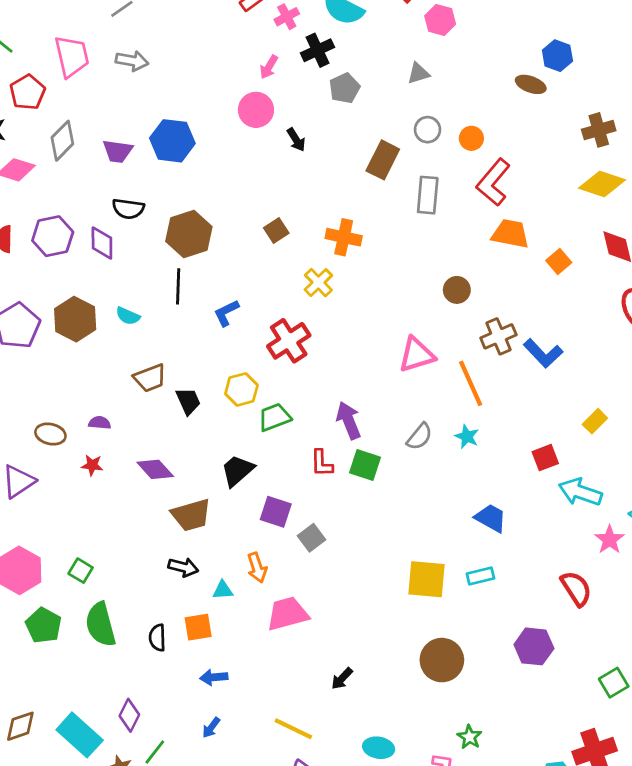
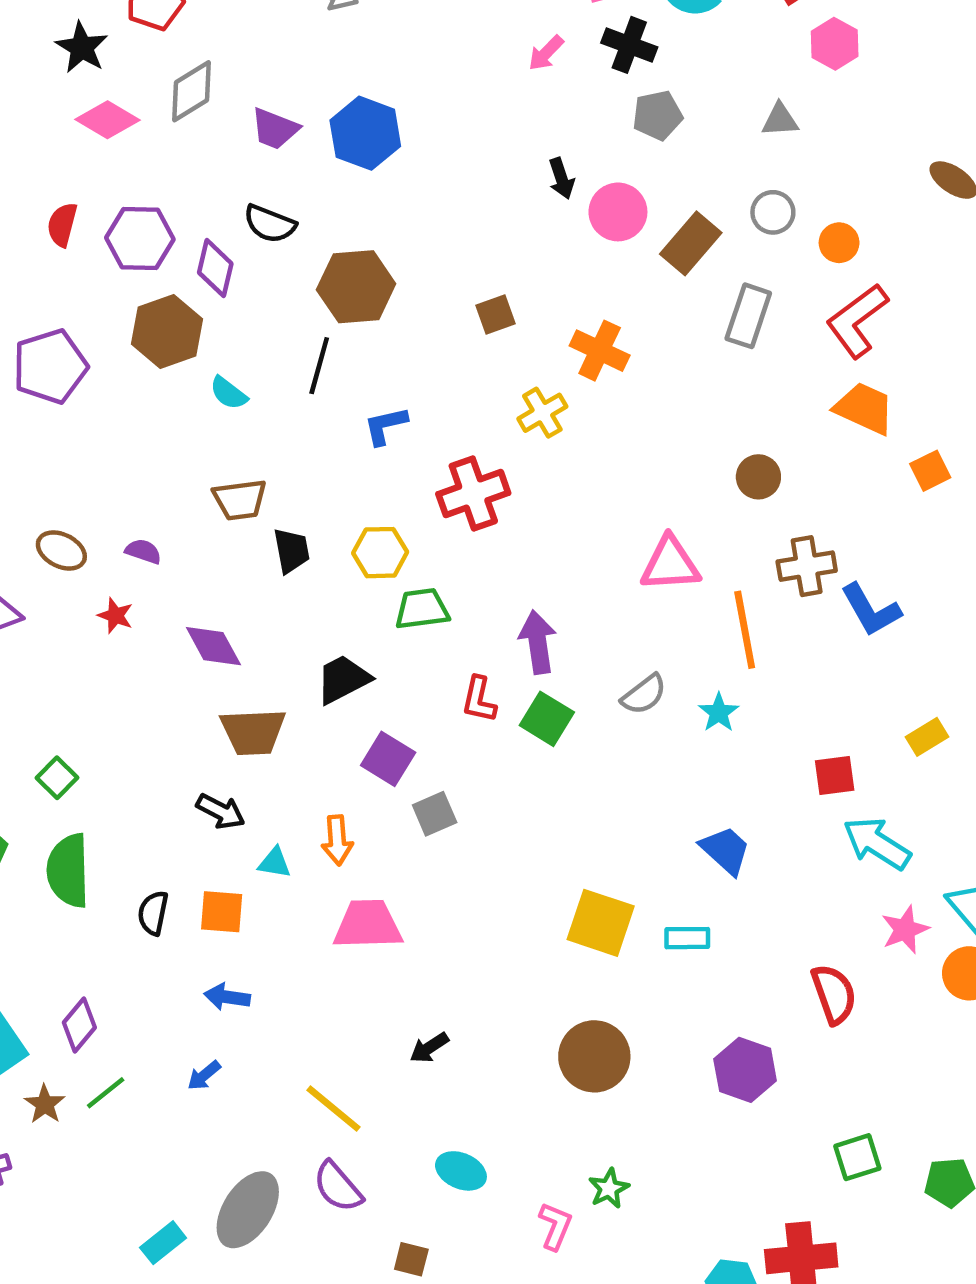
black cross: (318, 50) -> (629, 45), turned 32
pink circle: (256, 110) -> (618, 212), moved
brown hexagon: (75, 319) -> (167, 331), moved

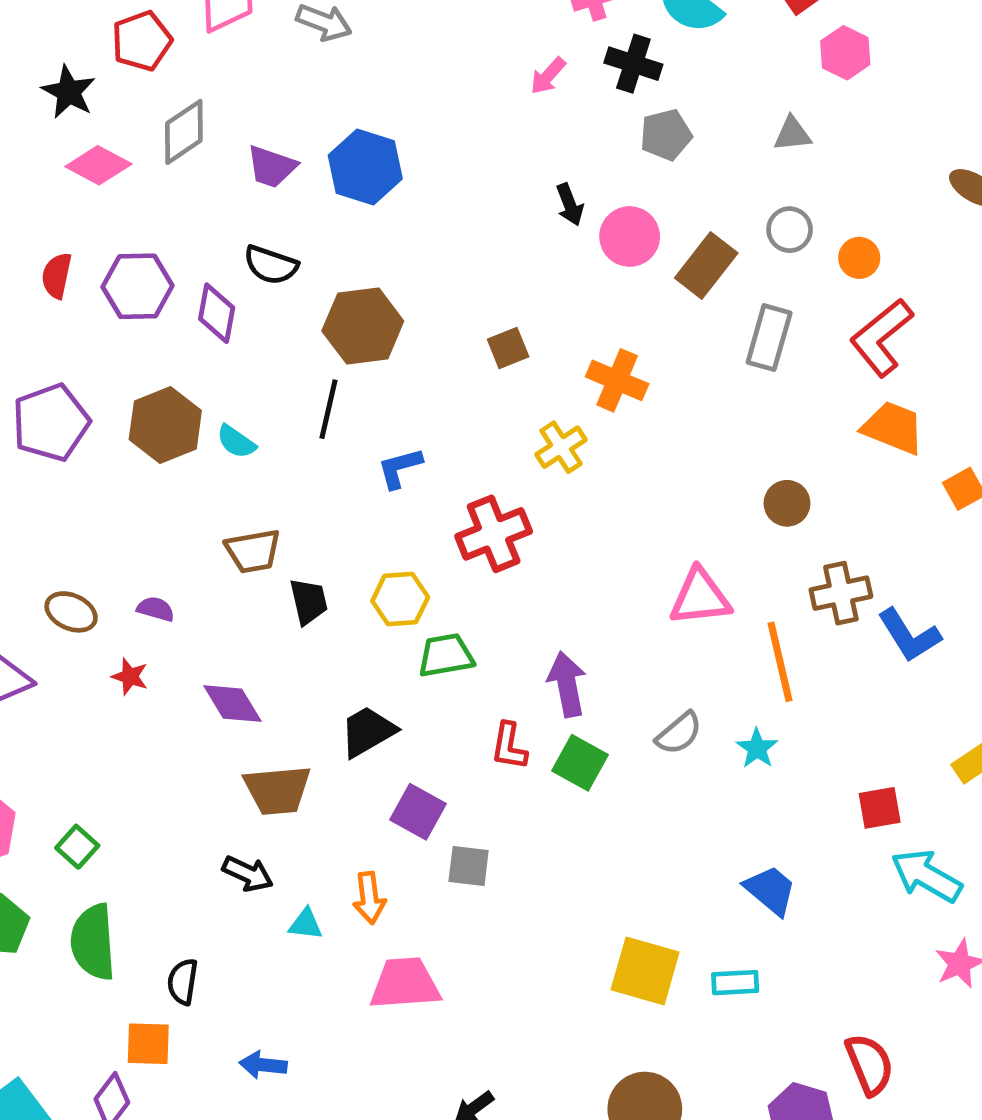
brown hexagon: (167, 331) -> (165, 425), moved
gray square: (435, 814) -> (469, 866), turned 33
orange square: (222, 912) -> (148, 1044), moved
red semicircle: (834, 994) -> (870, 1064), moved

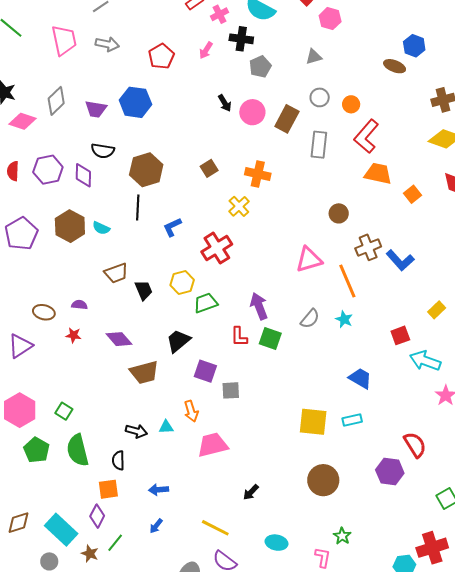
red pentagon: (142, 41) -> (161, 56), moved
black arrow: (248, 874) -> (136, 431), moved

